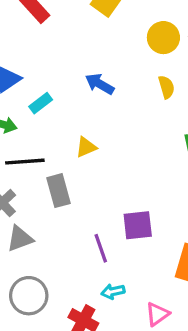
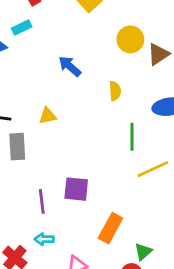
yellow semicircle: (166, 87) -> (115, 91), moved
cyan rectangle: (41, 103) -> (22, 28), moved

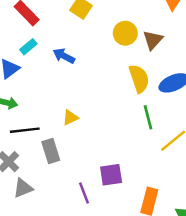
blue arrow: (70, 66) -> (64, 56), moved
yellow semicircle: (115, 91) -> (139, 79), moved, size x1.6

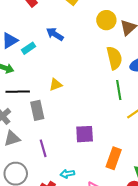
cyan rectangle: (28, 47) -> (29, 48), moved
purple line: (84, 193) -> (43, 148), moved

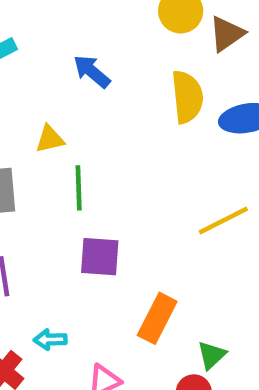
blue arrow: (55, 34) -> (92, 71), moved
green line: (119, 90) -> (79, 188), moved

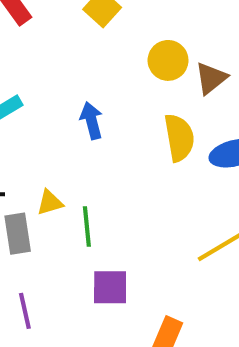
blue arrow: (92, 71) -> (91, 121), turned 39
yellow triangle: (50, 139) -> (50, 203), moved

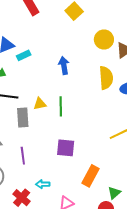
green line: (87, 226) -> (61, 106), moved

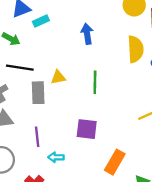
green line: (61, 106) -> (95, 82), moved
cyan arrow: (43, 184) -> (56, 157), moved

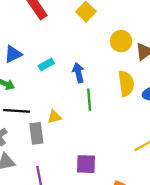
cyan rectangle: (41, 21) -> (46, 65), moved
green line: (95, 82) -> (89, 100), moved

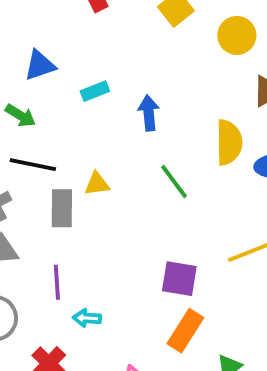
yellow circle: (121, 41) -> (237, 35), moved
green line: (89, 100) -> (174, 181), moved, turned -40
purple square: (86, 164) -> (179, 279), moved

